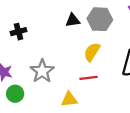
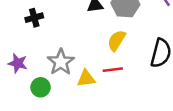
green circle: (15, 94) -> (41, 87), moved
yellow triangle: (69, 99) -> (86, 78), moved

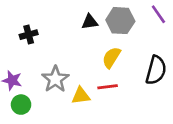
green circle: (41, 87) -> (21, 105), moved

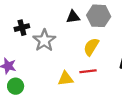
gray star: (55, 79) -> (44, 40), moved

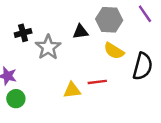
black triangle: (73, 17) -> (80, 32), moved
yellow semicircle: (91, 47) -> (114, 51), moved, turned -90

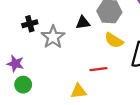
yellow triangle: (72, 90) -> (78, 91), moved

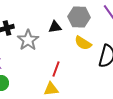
red line: (98, 69) -> (56, 69), moved, turned -63

